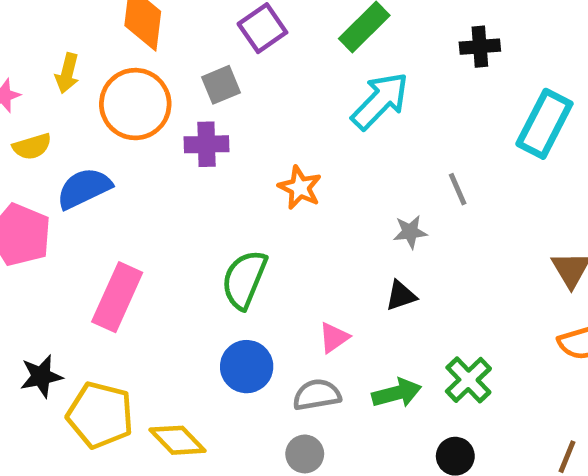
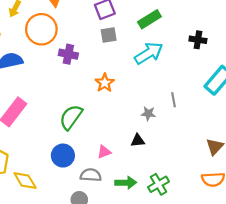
gray square: (221, 85) -> (109, 35), moved

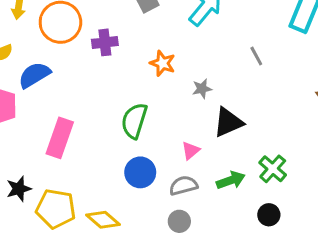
gray star: (148, 114) -> (202, 89), moved
black triangle: (138, 140) -> (228, 122), size x1.6

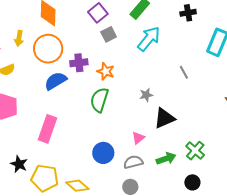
orange star: (163, 63) -> (106, 71), moved
blue semicircle: (34, 75) -> (56, 81), moved
green semicircle: (134, 121) -> (99, 100), moved
black star: (19, 189) -> (19, 164), turned -30

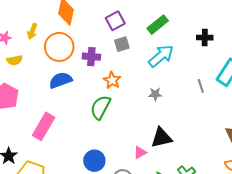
purple cross: (79, 63) -> (91, 57), moved
gray line: (184, 72) -> (201, 86), moved
gray star: (146, 95) -> (155, 94), moved
pink triangle: (138, 138) -> (140, 152), moved

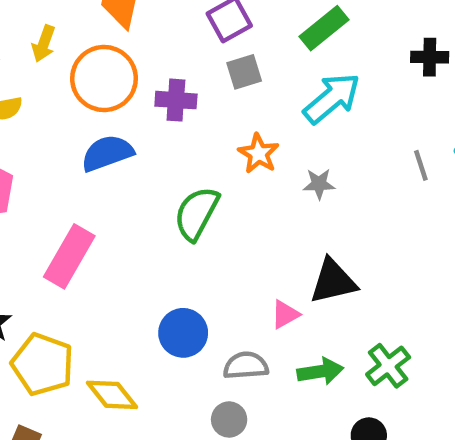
orange star: (112, 80) -> (259, 153), moved

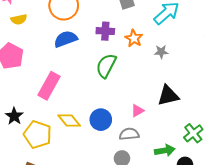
purple cross: (176, 100) -> (105, 31), moved
pink triangle: (285, 314) -> (137, 111), moved
green arrow: (320, 371) -> (165, 151), moved
yellow diamond: (112, 395) -> (69, 120), moved

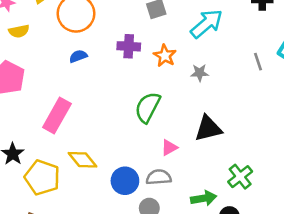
blue semicircle: (66, 39) -> (78, 56), size x0.6
green semicircle: (106, 66) -> (148, 107), moved
blue circle: (101, 120) -> (125, 181), moved

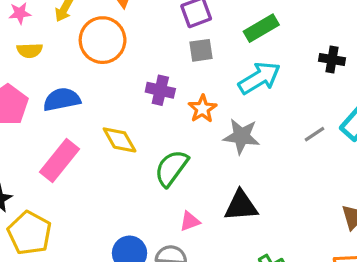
blue semicircle: (78, 56) -> (62, 99), moved, size x1.6
gray line: (258, 62) -> (315, 134), turned 66
gray star: (200, 73) -> (241, 136), size x1.6
yellow diamond: (82, 160) -> (120, 140), moved

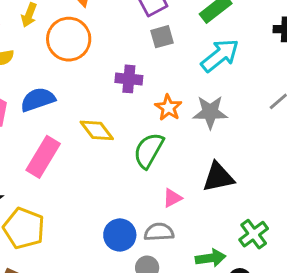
orange star: (202, 109) -> (168, 108), moved

